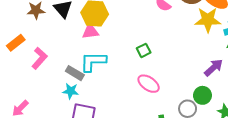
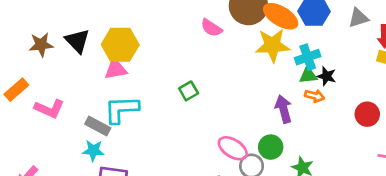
pink L-shape: (40, 58) -> (49, 109), turned 75
purple arrow: (214, 68) -> (284, 109), turned -60
pink ellipse: (149, 84) -> (233, 148), moved

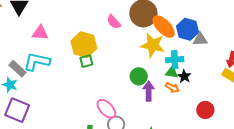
gray triangle: (358, 18) -> (200, 39), moved
yellow hexagon: (120, 45) -> (84, 45), moved
green circle: (271, 147) -> (139, 76), moved

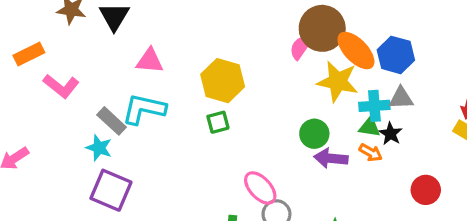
pink semicircle: (114, 22) -> (301, 47), moved, turned 77
gray triangle: (200, 39) -> (401, 98), moved
green square: (86, 61) -> (218, 122), moved
purple arrow: (149, 91) -> (331, 158), turned -84

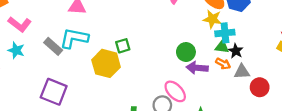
yellow hexagon: (223, 81) -> (106, 63), moved
yellow star: (338, 81) -> (212, 19), moved, size x0.7
gray triangle: (401, 98) -> (242, 72), moved
cyan star: (99, 148) -> (16, 50), moved
pink ellipse: (260, 188) -> (175, 91), moved

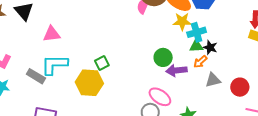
orange arrow: (223, 64) -> (200, 62), turned 120
gray triangle: (242, 72) -> (213, 80), moved
red circle: (260, 87) -> (240, 87), moved

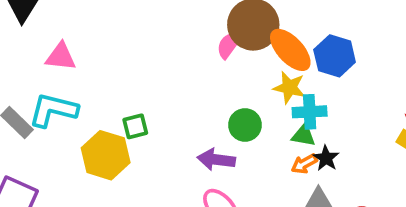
black star: (210, 47) -> (326, 158), moved
green circle: (163, 57) -> (245, 125), moved
purple arrow: (176, 70) -> (216, 160), moved

